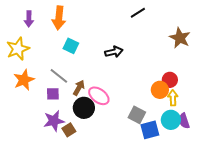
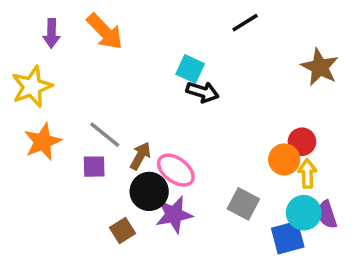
orange arrow: (59, 18) -> (105, 32), turned -50
cyan square: (71, 46) -> (190, 69), moved
black arrow: (114, 52) -> (202, 92), turned 30
purple star: (54, 121) -> (174, 215), moved
blue square: (150, 130) -> (288, 238), moved

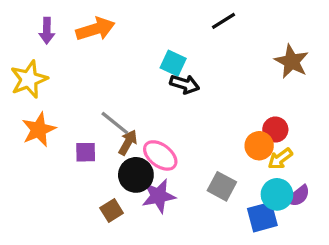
orange arrow: (105, 32) -> (95, 29), turned -63
gray line: (105, 135) -> (115, 123), moved
yellow arrow: (307, 174) -> (280, 159), turned -125
purple semicircle: (327, 215) -> (298, 196), turned -110

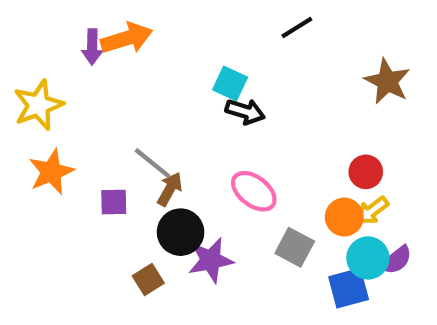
purple arrow: (47, 31) -> (92, 47), moved
orange circle: (259, 146) -> (344, 217), moved
pink ellipse: (160, 155) -> (254, 191), moved

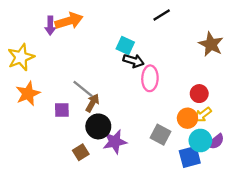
pink ellipse: (254, 191) -> (150, 78), moved, turned 55

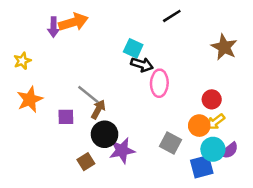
yellow star: (21, 57) -> (22, 61), size x0.6

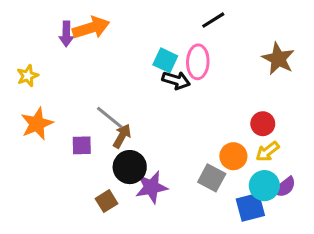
pink ellipse: (159, 83) -> (198, 62), moved
orange circle: (199, 126) -> (233, 156), moved

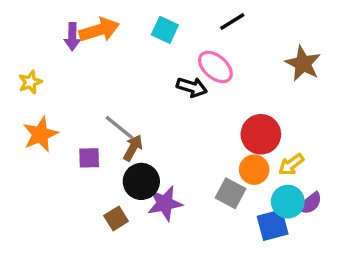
cyan square: (165, 60) -> (165, 30), moved
pink ellipse: (198, 62) -> (215, 67), turned -52
red circle: (263, 124) -> (261, 134), moved, size x1.5

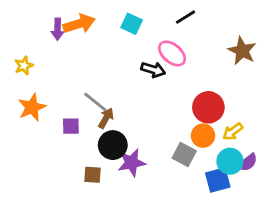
brown square: (116, 218) -> (93, 175), turned 36

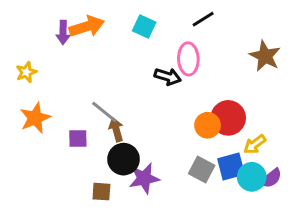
pink ellipse: (172, 53) -> (188, 59), turned 48
brown arrow: (106, 118) -> (116, 130), turned -45
orange circle: (203, 136) -> (208, 125), moved
blue square: (218, 180) -> (231, 167), moved

